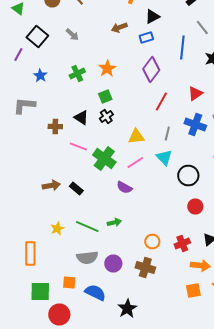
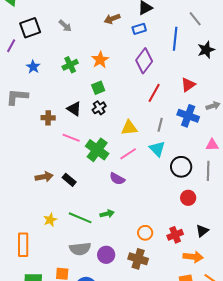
black square: (37, 36) -> (30, 28), turned 30

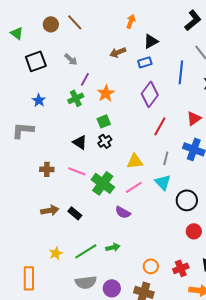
purple line: (11, 46) -> (85, 79), moved
brown cross: (48, 118) -> (47, 169), moved
green line: (80, 218) -> (86, 251), turned -55

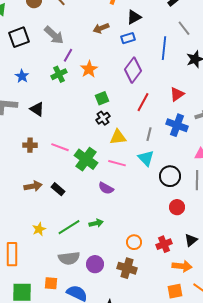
gray arrow: (71, 59) -> (54, 35), size x1.5
green square: (104, 121) -> (102, 98), moved
black cross: (105, 141) -> (103, 118), moved
black triangle: (80, 142) -> (37, 109), moved
pink line: (134, 187) -> (117, 163), turned 48

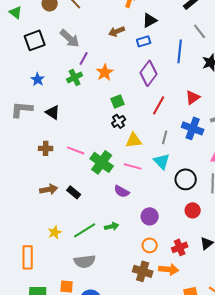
purple circle: (95, 264) -> (150, 216), moved
orange arrow: (182, 266) -> (169, 269), moved

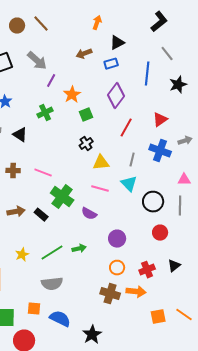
green cross: (75, 77) -> (45, 113), moved
green square: (118, 101) -> (86, 115), moved
green cross: (102, 162) -> (62, 197), moved

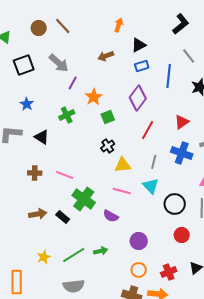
blue rectangle: (111, 64) -> (142, 66), moved

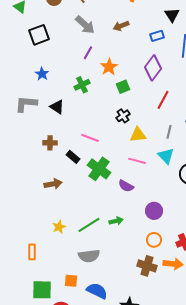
black triangle: (139, 45) -> (172, 15), moved, turned -35
gray arrow: (59, 63) -> (85, 25), moved
pink line: (65, 175) -> (90, 138), moved
black rectangle: (63, 217) -> (73, 157), moved
orange rectangle: (17, 282) -> (32, 252), size x0.7

